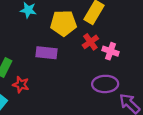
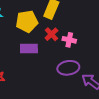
purple rectangle: (47, 53) -> (29, 48), moved

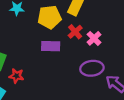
pink cross: (69, 40) -> (94, 38), turned 32

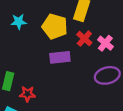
yellow pentagon: (49, 17) -> (55, 26), turned 30

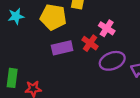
red cross: (84, 39) -> (90, 43), moved

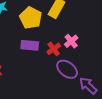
purple ellipse: (112, 61) -> (67, 69), turned 40

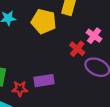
purple rectangle: (30, 45) -> (44, 81), moved

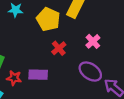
red cross: (77, 49) -> (59, 48), moved

